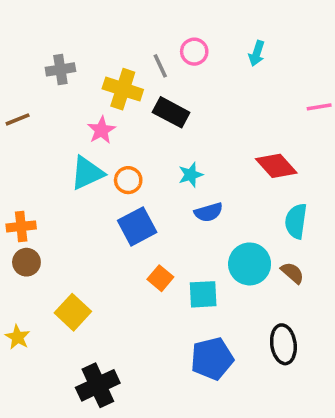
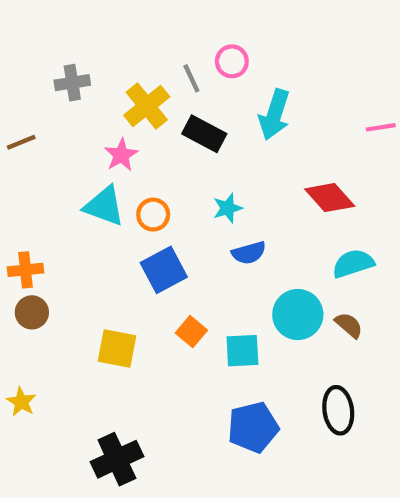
cyan arrow: (257, 53) -> (274, 115), moved, size x1.6
yellow cross: (123, 89) -> (147, 106), turned 33
cyan triangle: (87, 173) -> (104, 206), turned 45
cyan semicircle: (296, 221) -> (353, 263), turned 64
yellow square: (73, 312) -> (117, 349), moved, turned -32

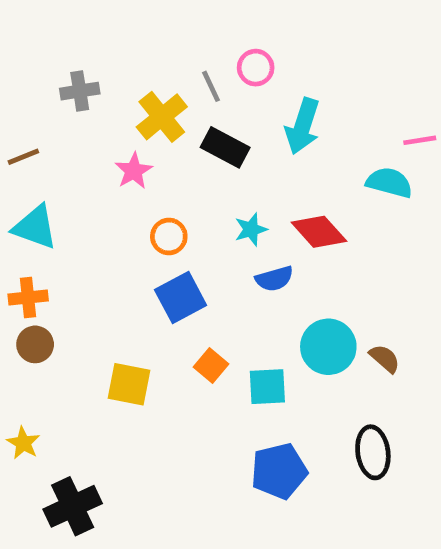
red diamond: (330, 198) -> (319, 232), moved
cyan triangle: (104, 206) -> (35, 227), moved
cyan semicircle: (353, 263) -> (389, 183), moved, turned 33
black cross: (117, 459) -> (73, 506), moved

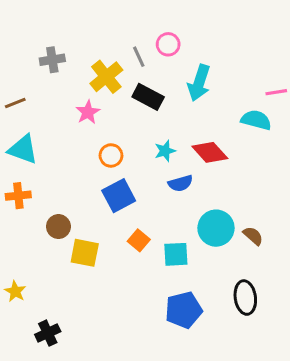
brown circle: (35, 344) -> (58, 227), moved
black cross: (73, 506) -> (48, 333), size x0.7

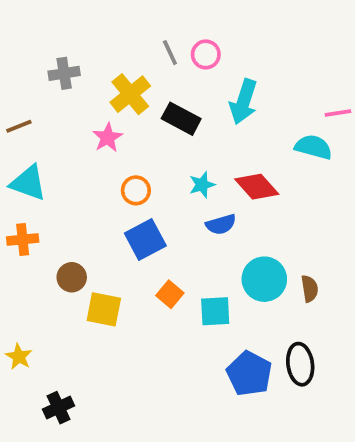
gray line: (139, 57) -> (170, 53), moved
brown semicircle: (253, 236) -> (310, 289), turned 40
blue pentagon: (184, 310) -> (249, 374), moved, turned -30

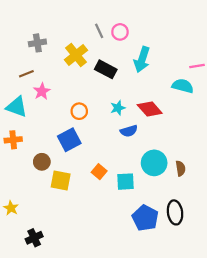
brown line: (19, 126) -> (26, 74), moved
pink star: (108, 138) -> (42, 91), moved
blue square: (145, 240) -> (69, 140), moved

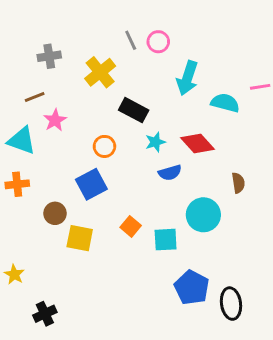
black rectangle: (106, 69) -> (134, 110), moved
cyan semicircle: (183, 86) -> (225, 103), moved
brown semicircle: (181, 168) -> (238, 183), moved
black ellipse: (175, 212) -> (231, 304), moved

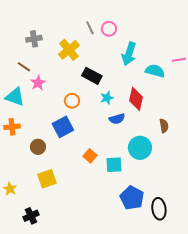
brown line: (35, 97) -> (24, 67), turned 56
red diamond: (198, 144) -> (136, 99), turned 55
yellow square: (80, 238) -> (47, 179), moved, turned -30

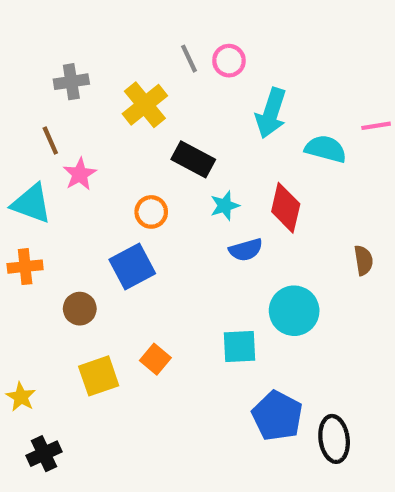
brown line: (24, 67) -> (50, 140), turned 32
brown semicircle: (164, 126) -> (363, 260), moved
orange square: (90, 156) -> (155, 359), moved
black cross: (31, 216) -> (44, 454), moved

